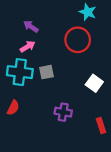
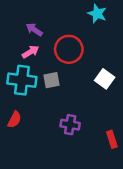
red circle: (78, 40) -> (69, 49), moved
white square: (94, 83) -> (105, 79), moved

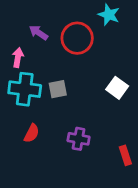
red circle: (69, 49) -> (77, 38), moved
pink arrow: (31, 52) -> (18, 57), moved, turned -49
red semicircle: (15, 120) -> (32, 133), moved

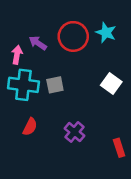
cyan star: (109, 15) -> (106, 33), moved
purple arrow: (39, 33) -> (38, 43), moved
purple cross: (79, 139) -> (75, 132), turned 30

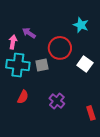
red circle: (73, 36) -> (60, 48), moved

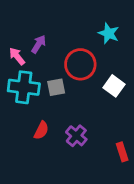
purple arrow: (29, 33) -> (39, 44), turned 88
pink arrow: (13, 42) -> (17, 56), turned -48
red semicircle: (23, 97) -> (41, 130), moved

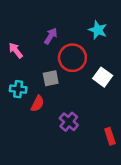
purple arrow: (39, 44) -> (51, 36), moved
cyan cross: (24, 87) -> (18, 89), moved, size x0.6
red semicircle: (41, 130) -> (37, 104), moved

